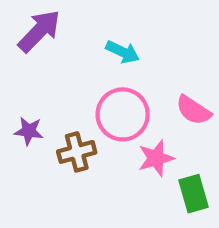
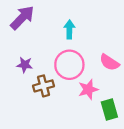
cyan arrow: (123, 52) -> (69, 29), turned -114
purple star: (29, 131) -> (25, 65), moved

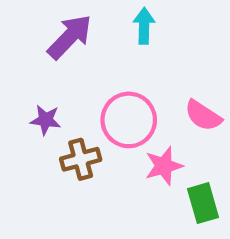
purple arrow: (22, 18) -> (70, 37), moved
cyan arrow: (69, 29) -> (144, 26), moved

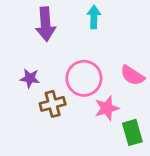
purple arrow: (70, 37) -> (45, 24), turned 132

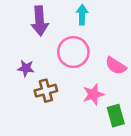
pink circle: (84, 78) -> (73, 52), moved

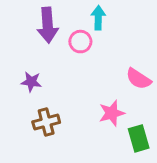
pink circle: (73, 52) -> (80, 42), moved, size x0.6
brown cross: (46, 91) -> (46, 122), moved

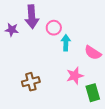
cyan arrow: (98, 18) -> (66, 43), moved
purple star: (31, 82) -> (12, 30), moved

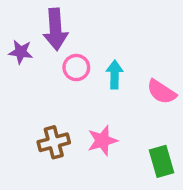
pink circle: (54, 28) -> (76, 68), moved
pink star: (75, 76) -> (102, 141), moved

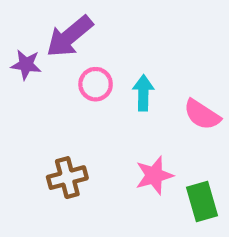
purple arrow: (55, 29) -> (69, 36), turned 54
pink star: (102, 141) -> (154, 175), moved

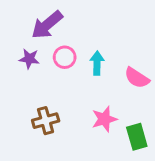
purple star: (26, 65) -> (29, 59), moved

